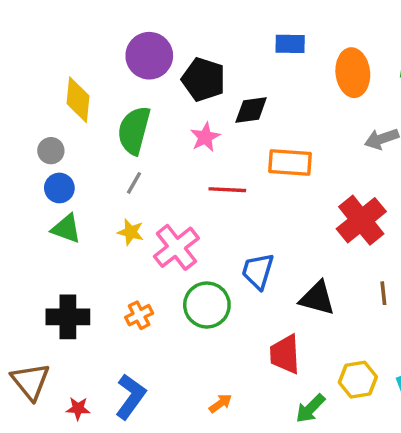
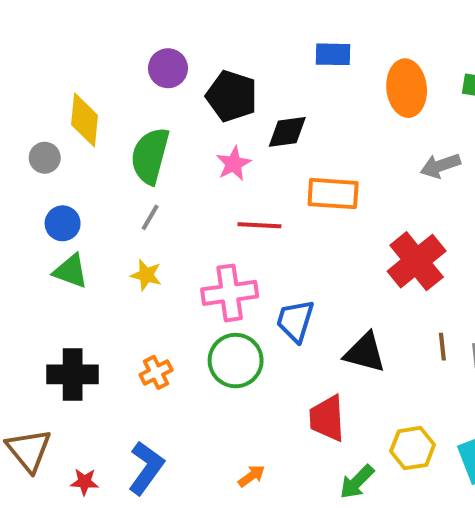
purple circle: (149, 56) -> (168, 68), size x0.7
gray circle: (51, 151) -> (45, 158), moved
pink cross: (176, 247) -> (230, 293), moved, turned 30

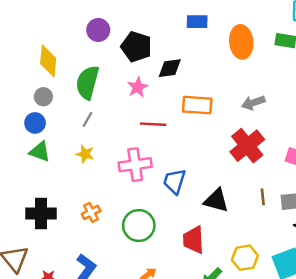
gray circle: (45, 158) -> (43, 97), moved
gray arrow: (440, 166) -> (253, 103), moved
green circle: (236, 361) -> (139, 226), moved

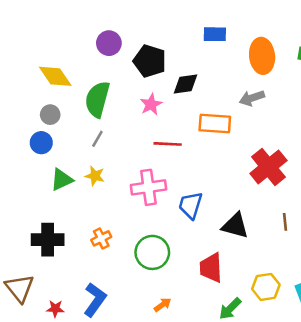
yellow diamond: (48, 61) -> (55, 76), turned -40
gray arrow: (253, 103) -> (252, 98), moved
green triangle: (40, 152) -> (62, 180), moved, turned -45

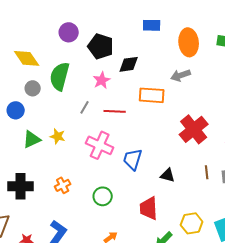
gray circle: (50, 115) -> (33, 88), moved
gray line: (97, 139) -> (85, 107), moved
pink cross: (148, 187) -> (100, 145), turned 32
black triangle: (235, 226) -> (168, 175), size x0.7
green circle: (152, 252) -> (103, 196), size x0.7

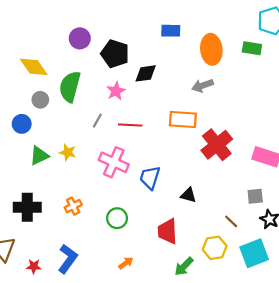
orange rectangle: (152, 95) -> (183, 119), moved
brown line: (207, 172) -> (231, 221), moved, turned -40

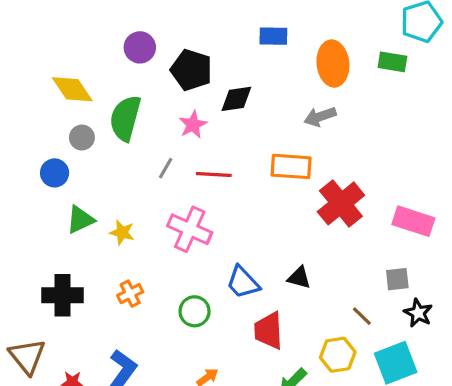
yellow star: (68, 152) -> (122, 232), moved
blue trapezoid: (150, 178) -> (243, 282), moved, turned -60

